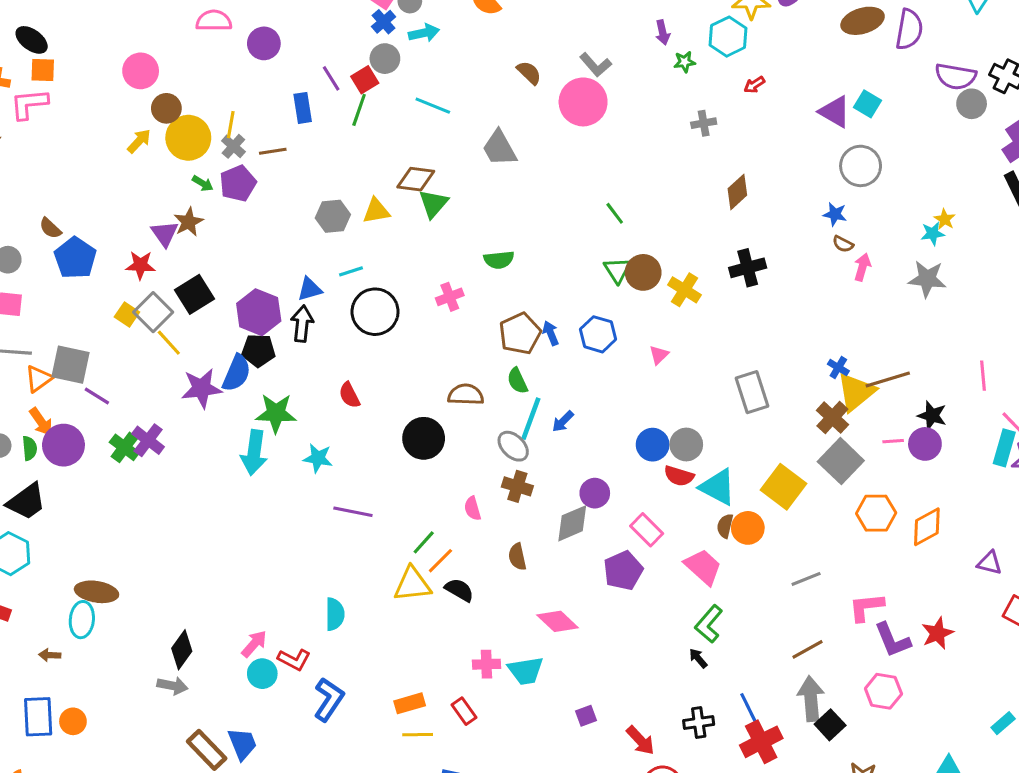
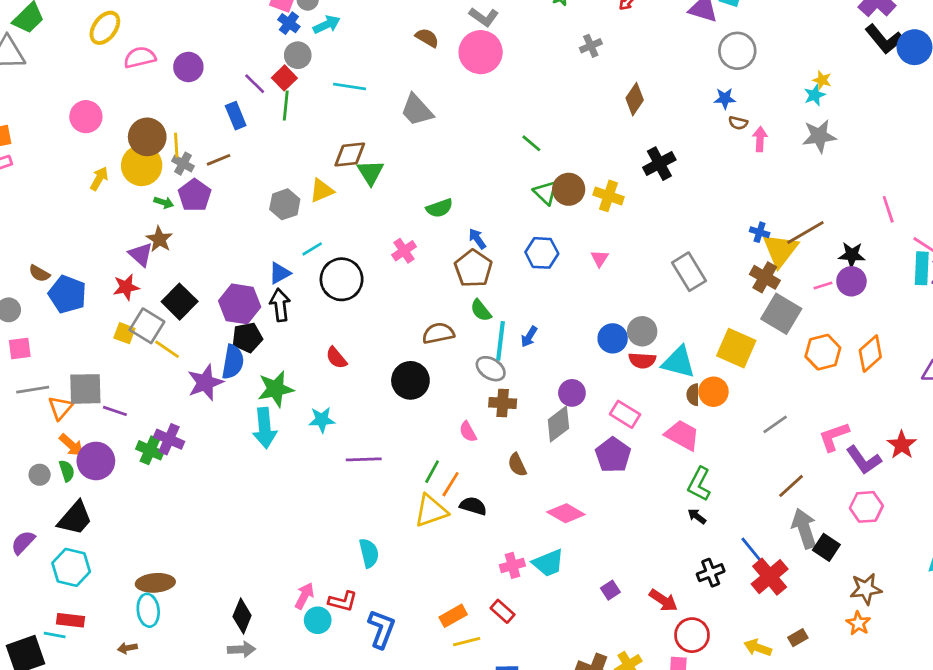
brown circle: (166, 108) -> (147, 137), moved, size x1.4
blue arrow: (551, 333) -> (477, 239), moved

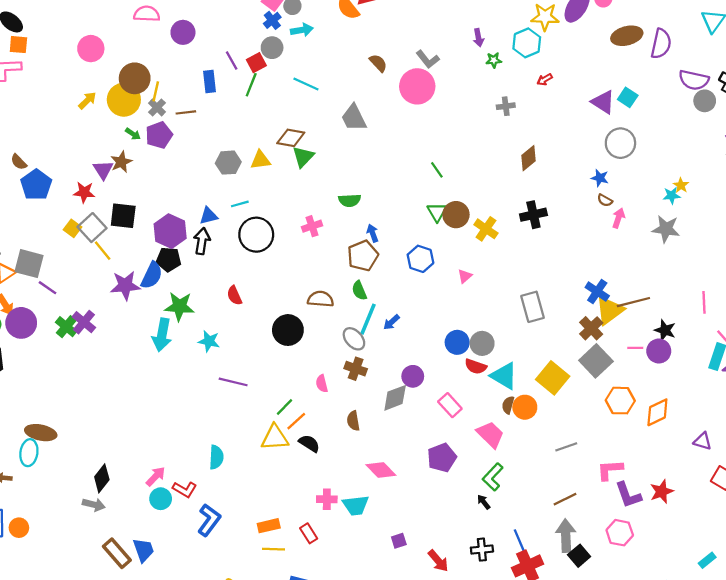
blue cross: (760, 232) -> (597, 292), size x1.5
black square: (180, 302) -> (123, 216), turned 36
purple pentagon: (613, 455) -> (442, 458), moved

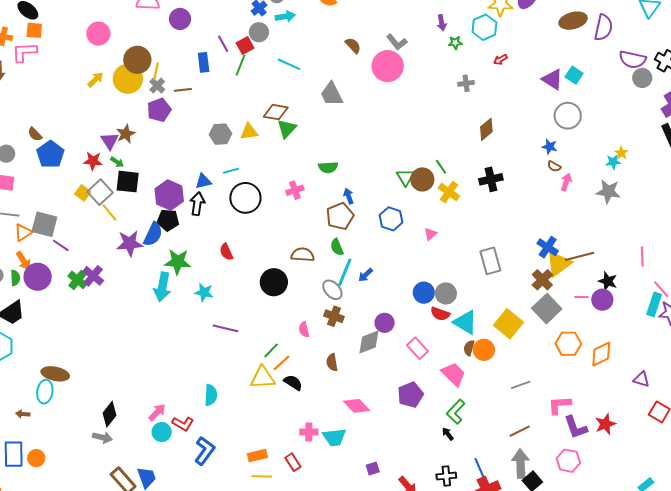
green arrow: (133, 134) -> (117, 162), moved
green line: (437, 170) -> (441, 167), moved

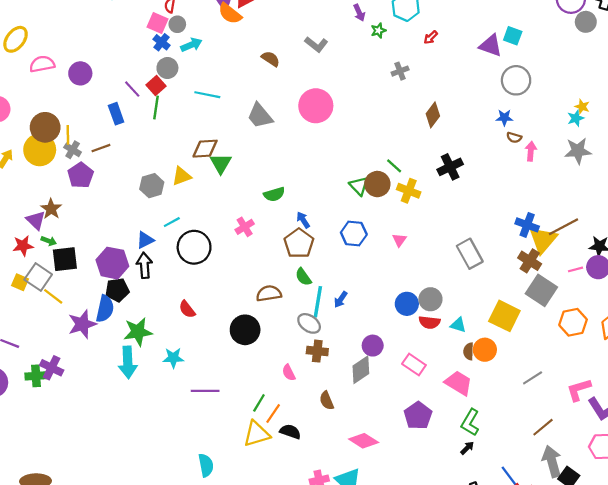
pink circle: (388, 66) -> (316, 106), moved
green cross: (78, 280) -> (36, 376), turned -30
cyan triangle: (465, 322) -> (458, 325), size x0.6
black arrow: (448, 434) -> (467, 448), turned 96

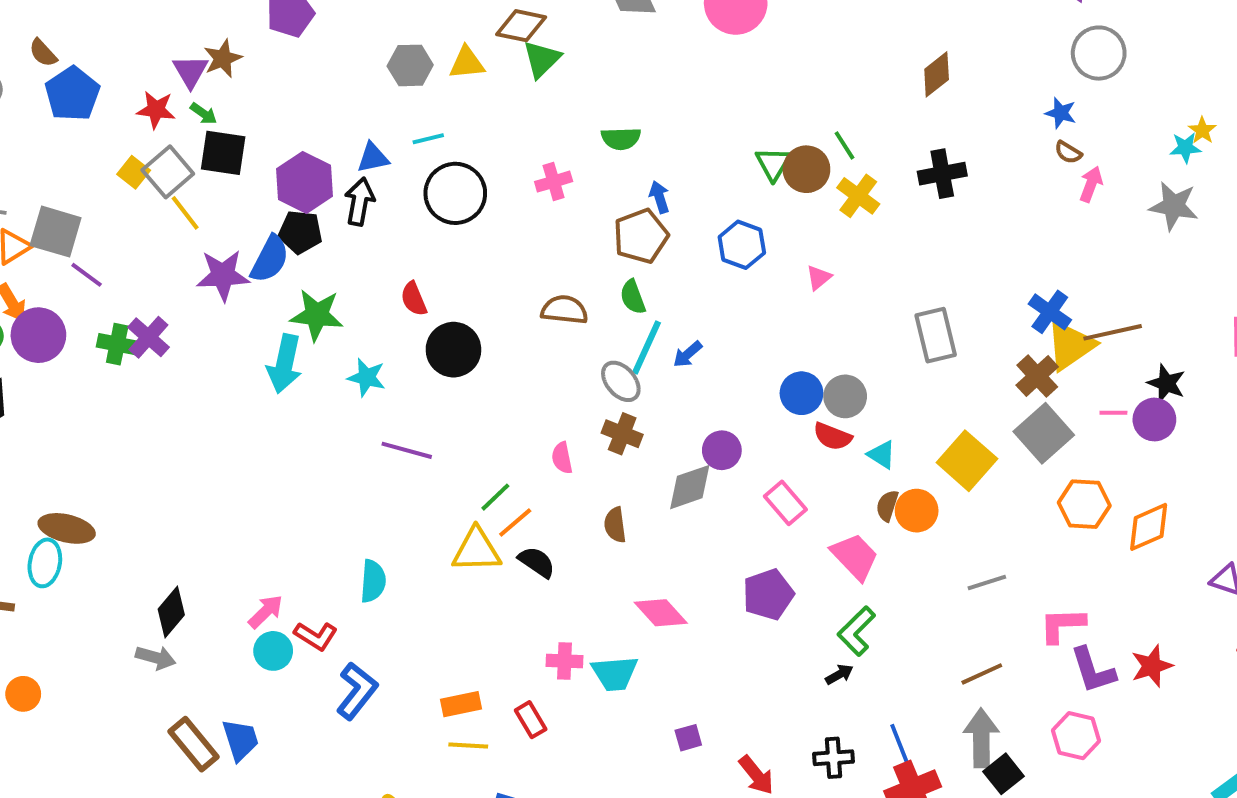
black circle: (245, 330) -> (453, 350), moved

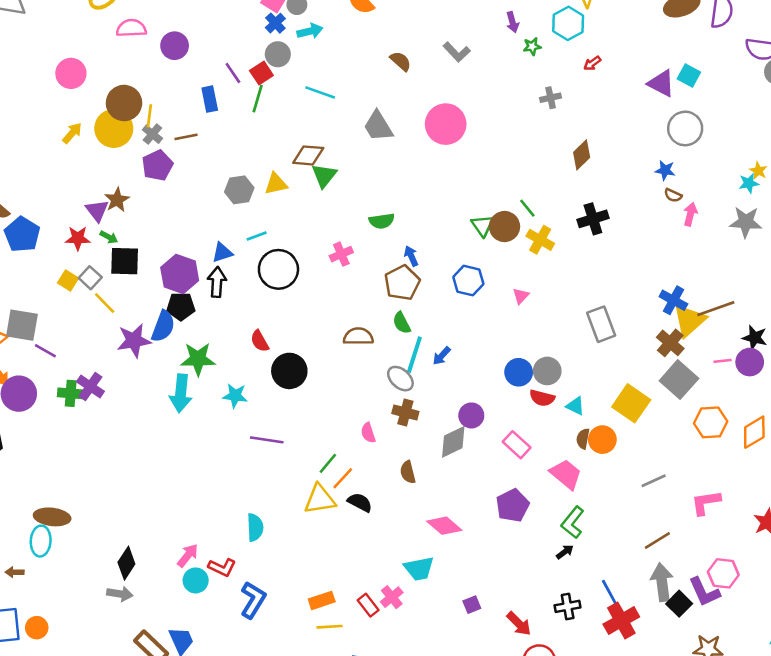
gray square: (168, 172) -> (90, 278), size x0.7
pink cross: (565, 661) -> (392, 597), moved, turned -35
purple L-shape: (1093, 670) -> (704, 592), moved

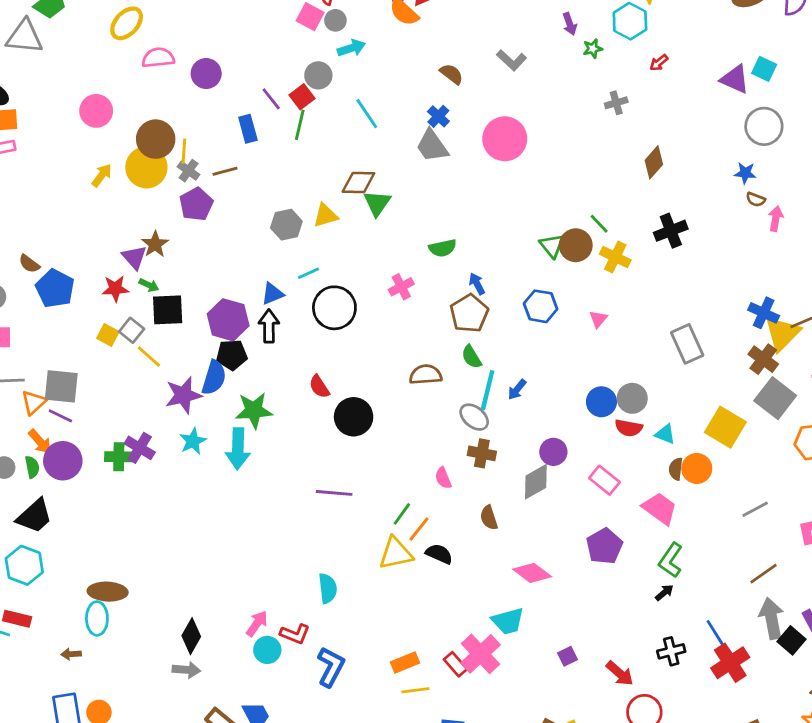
blue cross: (275, 23) -> (438, 116), moved
cyan line: (320, 92) -> (367, 114), turned 40
purple line: (45, 351) -> (60, 416), moved
cyan star: (235, 396) -> (193, 441), moved, turned -30
pink cross: (392, 597) -> (481, 654), size x1.6

